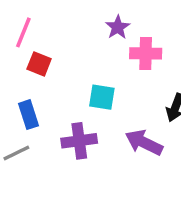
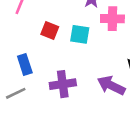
red square: (39, 64) -> (50, 30), moved
cyan square: (102, 97) -> (80, 34), moved

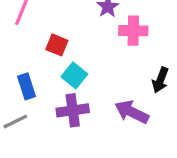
cyan square: (80, 34) -> (74, 75), moved, turned 30

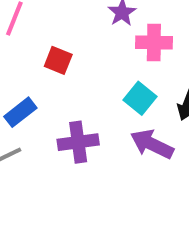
cyan square: (74, 75) -> (140, 98), moved
blue rectangle: (26, 86) -> (20, 112), turned 70

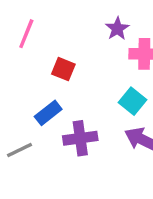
blue rectangle: (20, 112) -> (48, 113), moved

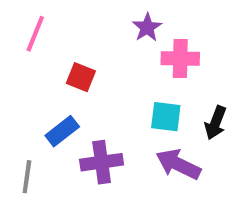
cyan square: (132, 101) -> (166, 117), turned -32
gray line: (20, 150) -> (27, 177), turned -56

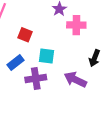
cyan square: (166, 117) -> (46, 56), moved

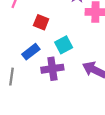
cyan square: (46, 56) -> (64, 45), turned -35

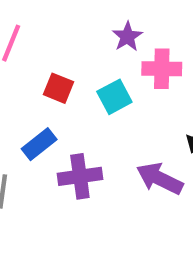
cyan square: (64, 45) -> (114, 97), moved

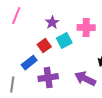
purple star: (127, 37) -> (52, 23), moved
red square: (58, 88) -> (44, 46), moved, turned 32

